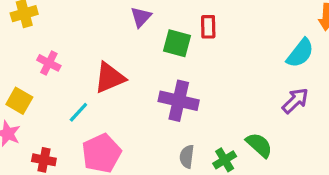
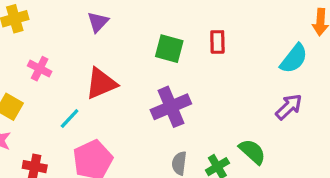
purple triangle: (141, 17) -> (98, 22), moved
red rectangle: (208, 27) -> (217, 42), moved
purple cross: (179, 101) -> (171, 107), turned -36

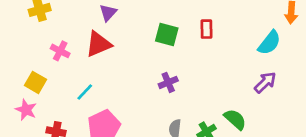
red triangle: (101, 84) -> (98, 44), moved
purple cross: (171, 107) -> (168, 82), size x0.6

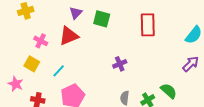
red rectangle: (206, 29) -> (148, 25), size x1.6
green square: (167, 35) -> (102, 19), moved
yellow square: (36, 82) -> (32, 64), moved

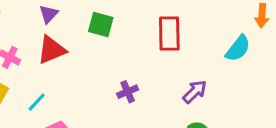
purple triangle: (76, 13) -> (49, 14), moved
purple arrow: (191, 64) -> (195, 92), moved

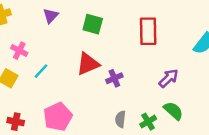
red triangle: (51, 50) -> (88, 64), moved
cyan line: (37, 102) -> (41, 71), moved

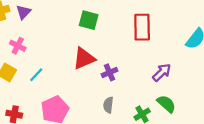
purple triangle: (51, 16) -> (24, 12), moved
cyan line: (41, 71) -> (36, 75), moved
gray semicircle: (120, 119) -> (108, 105), moved

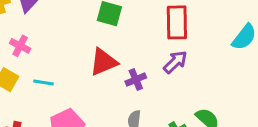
purple arrow: (162, 72) -> (175, 62), moved
cyan line: (36, 75) -> (43, 82), turned 56

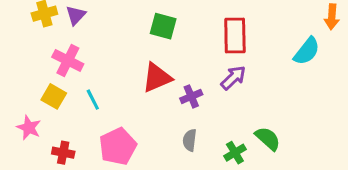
pink cross: (20, 46) -> (68, 60), size x1.4
cyan line: (43, 82) -> (93, 100), turned 54

